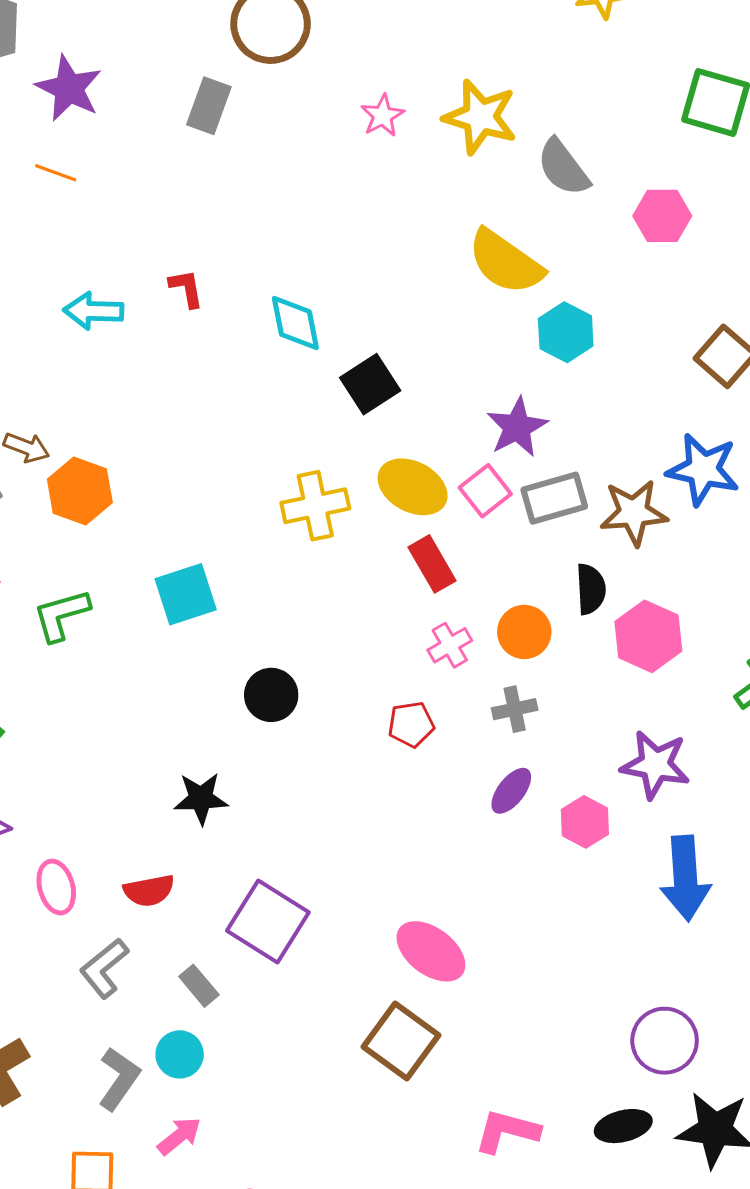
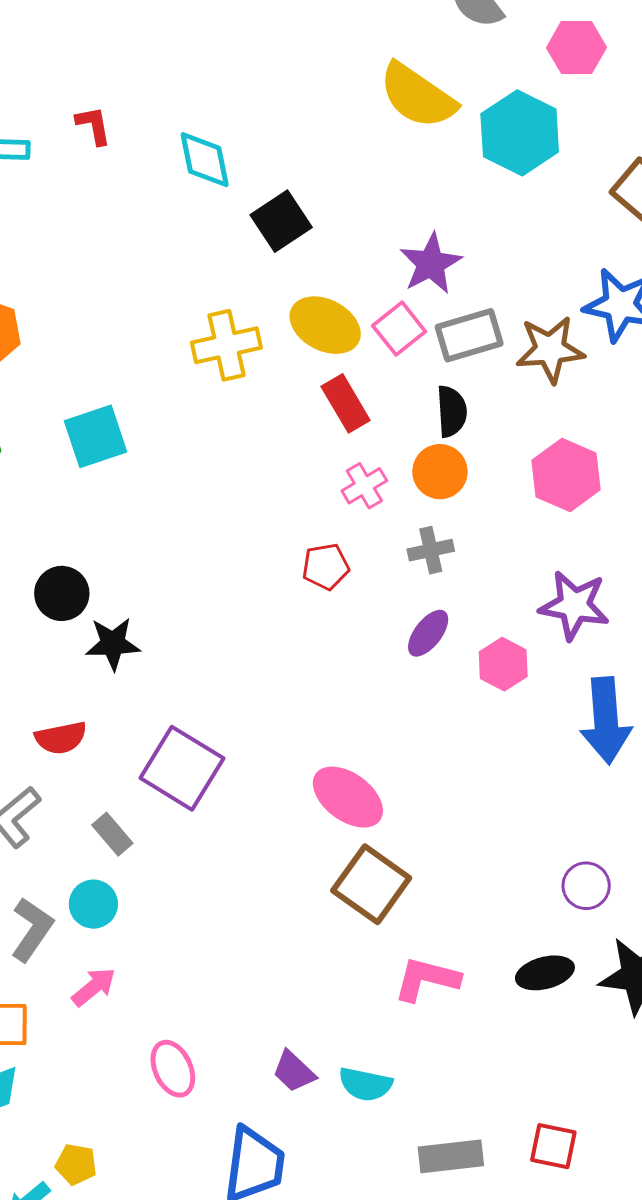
cyan hexagon: (566, 332) -> (520, 133), moved, size x1.4
black semicircle: (591, 589) -> (452, 411), moved
black circle: (271, 695) -> (62, 593), moved
brown square: (401, 1041) -> (371, 884), moved
purple circle: (665, 1041) -> (586, 886), size x0.7

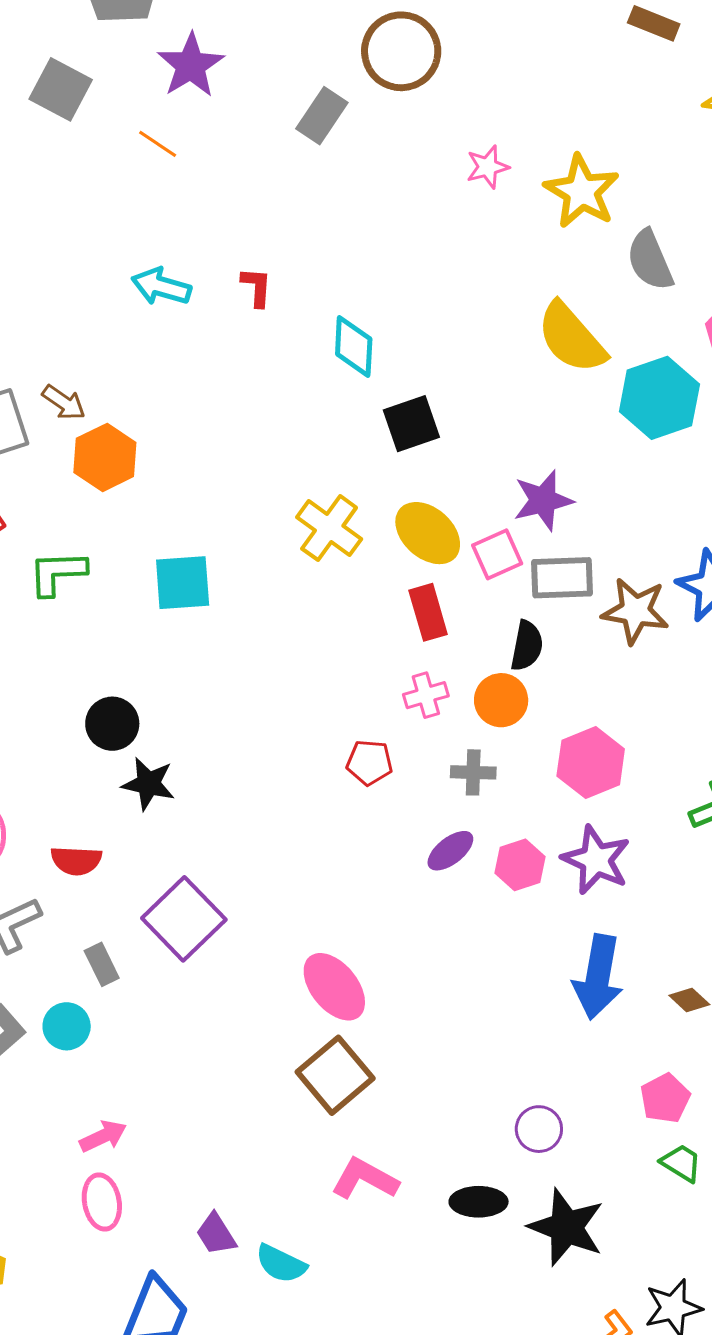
yellow cross: (226, 345) -> (329, 528), turned 34
pink hexagon: (566, 475) -> (591, 762), moved
pink hexagon: (503, 664) -> (520, 865), moved
pink arrow: (94, 987) -> (103, 1136), moved

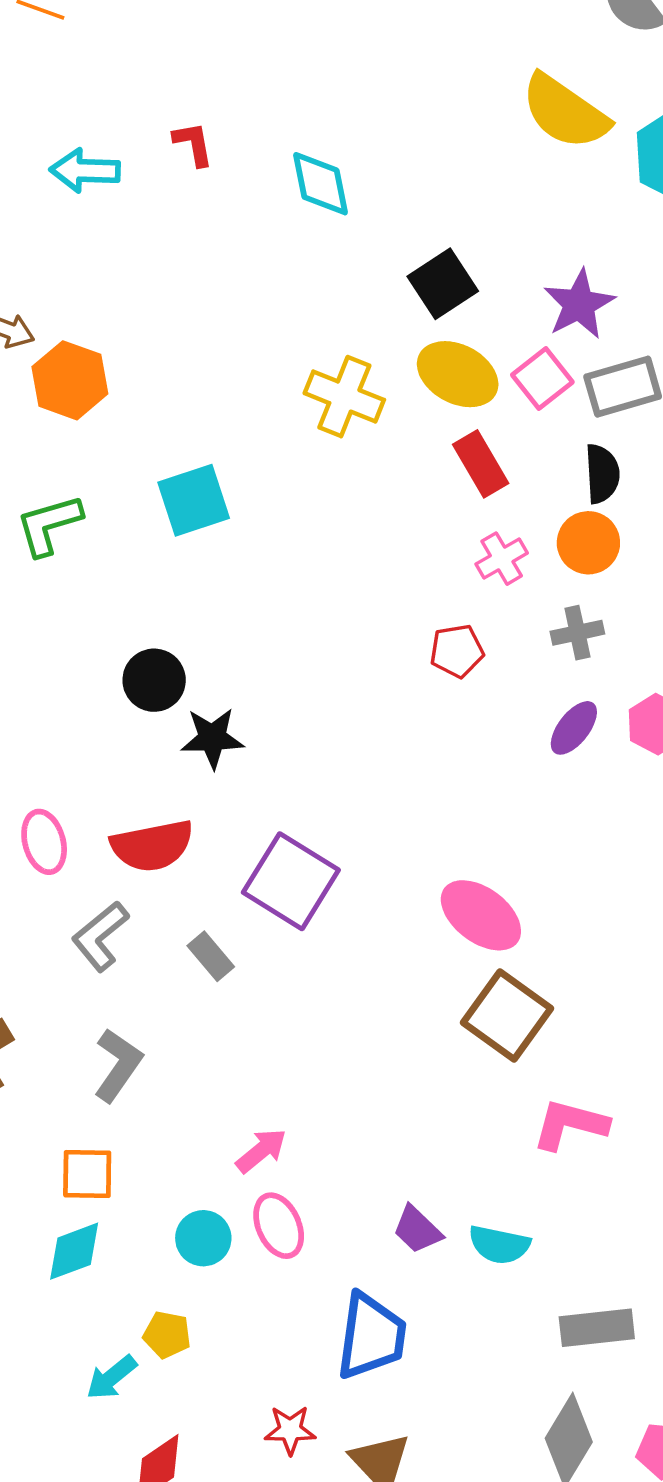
black square: (411, 424) -> (443, 284), moved
red semicircle: (76, 860) -> (152, 846), size x1.4
cyan circle: (67, 1026) -> (203, 1238), moved

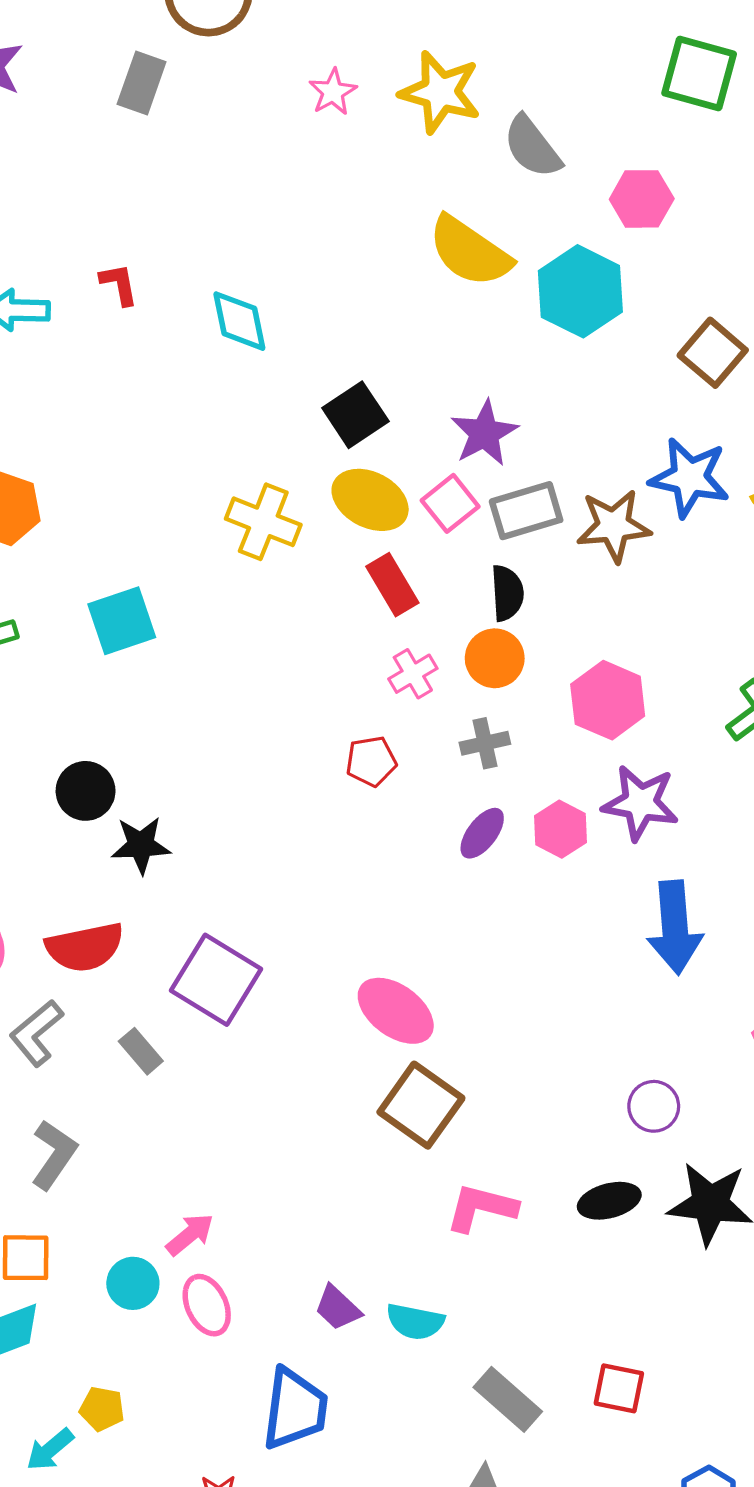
cyan circle: (203, 1238) -> (133, 1283), moved
gray rectangle: (597, 1328) -> (508, 1399), turned 48

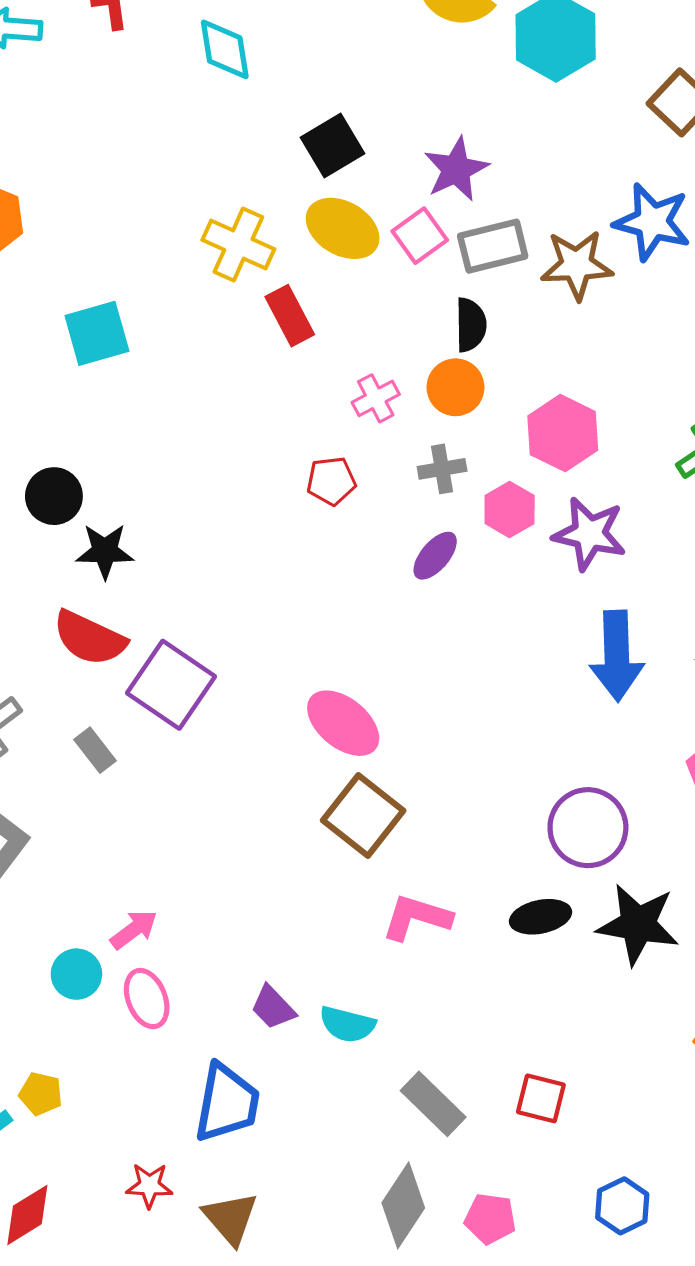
red rectangle: (392, 585) -> (290, 316), moved
pink hexagon: (561, 829) -> (510, 510), moved
red semicircle: (85, 947) -> (89, 638), moved, turned 34
purple circle: (654, 1106) -> (588, 828), size x1.6

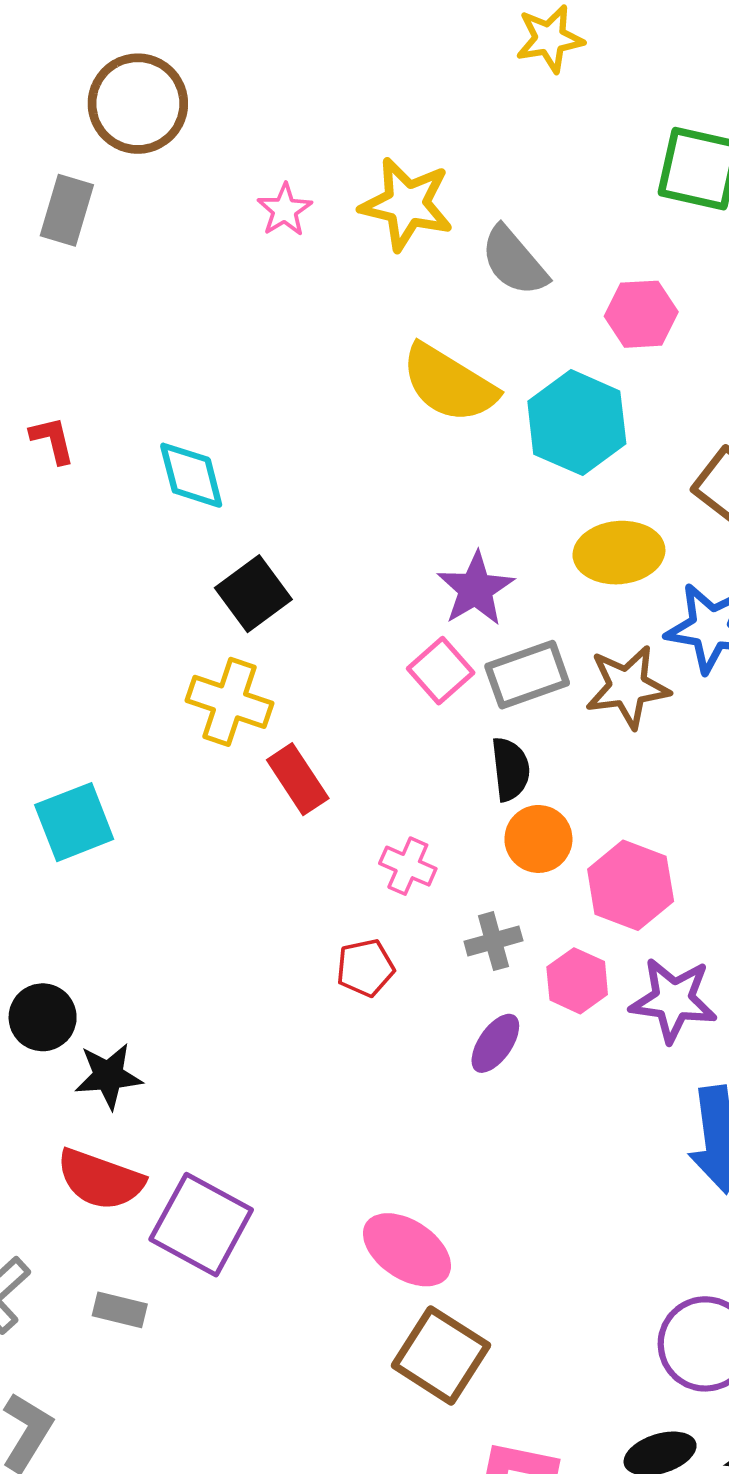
black square: (332, 145) -> (253, 594), moved
yellow ellipse: (343, 228) -> (619, 553), moved, turned -30
orange circle: (455, 387) -> (538, 839), moved
pink cross: (376, 398) -> (408, 866), turned -33
gray rectangle: (95, 750) -> (120, 1310), turned -33

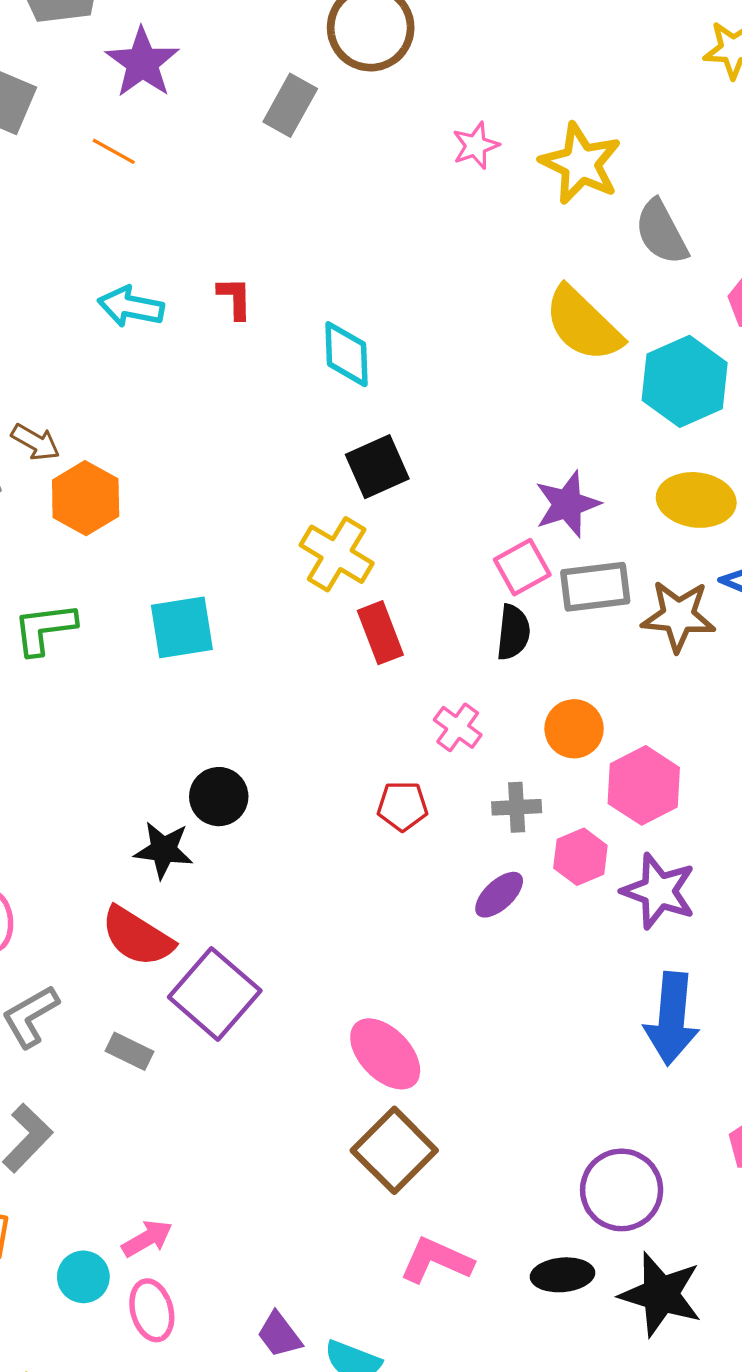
black semicircle: (510, 769) -> (513, 632), moved
black circle: (43, 1017) -> (219, 797), moved

